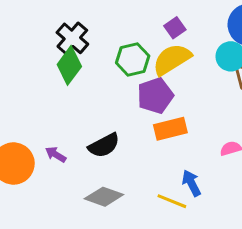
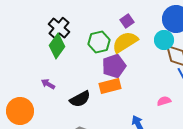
orange rectangle: (170, 129) -> (110, 86), moved
purple arrow: (56, 154) -> (48, 84), moved

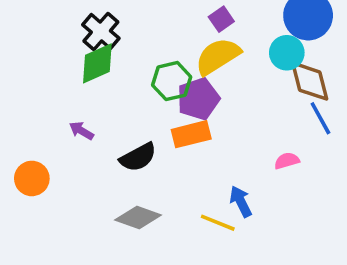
green hexagon: (99, 42) -> (172, 81), moved
green diamond: (57, 46) -> (97, 63), turned 30
orange circle: (20, 111) -> (32, 178), size x0.7

